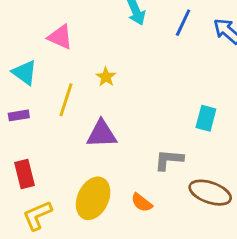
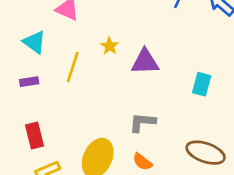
purple triangle: (102, 134) -> (145, 62), moved
gray L-shape: (169, 160) -> (142, 122), moved

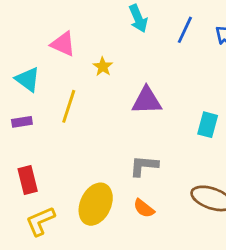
yellow star: (109, 46) -> (103, 67), moved

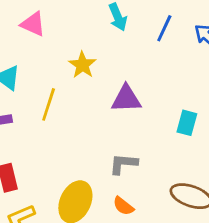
pink triangle: (63, 44) -> (33, 24), moved
yellow star: (103, 67) -> (82, 65), size x1.4

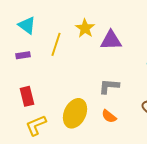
yellow star: (82, 65) -> (85, 28), moved

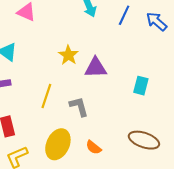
yellow line: (56, 44) -> (46, 96), moved
gray L-shape: (109, 86) -> (79, 107), moved, turned 70

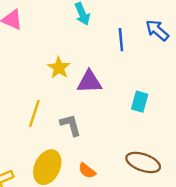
blue line: (124, 15) -> (121, 40), moved, turned -30

